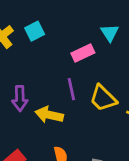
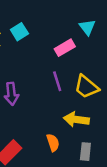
yellow arrow: (49, 115) -> (76, 119), moved

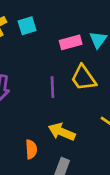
pink rectangle: (65, 48) -> (71, 42), moved
yellow trapezoid: (87, 87) -> (83, 78), moved

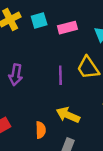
pink rectangle: (71, 42) -> (67, 28), moved

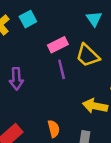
pink rectangle: (67, 28) -> (58, 45), moved
yellow arrow: (68, 115) -> (95, 106), moved

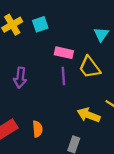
pink rectangle: (58, 45) -> (64, 53), turned 30
orange semicircle: (54, 129) -> (38, 129), moved

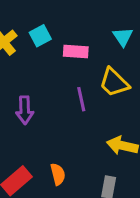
pink rectangle: (64, 53) -> (76, 52), moved

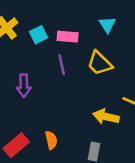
cyan square: (40, 36) -> (39, 35), moved
purple line: (81, 99) -> (62, 65), moved

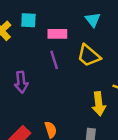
cyan square: (39, 35) -> (28, 20), moved, turned 35
yellow arrow: (106, 117) -> (99, 104), turned -105

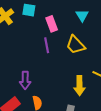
pink rectangle: (57, 34) -> (52, 24), turned 63
purple arrow: (21, 82) -> (25, 80), moved

